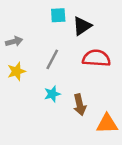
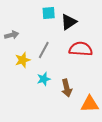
yellow star: (16, 71) -> (23, 60), moved

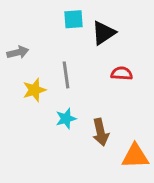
red semicircle: (81, 49) -> (122, 73), size x0.6
gray line: (44, 50) -> (66, 75), turned -36

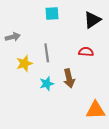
black triangle: (104, 33) -> (92, 20), moved
brown arrow: (101, 132) -> (69, 78), moved

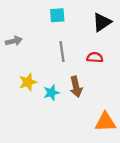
gray line: (47, 53) -> (62, 52), moved
yellow star: (24, 63) -> (28, 82), moved

